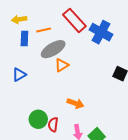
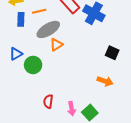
orange arrow: (75, 103) -> (105, 81), moved
green circle: (38, 119) -> (33, 65), moved

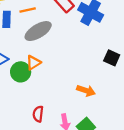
orange triangle: (56, 45) -> (33, 63), moved
orange arrow: (105, 81) -> (86, 91), moved

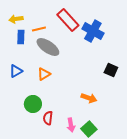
gray ellipse: (38, 31) -> (48, 47), turned 65
green circle: (21, 72) -> (33, 104), moved

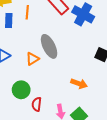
orange line: (39, 29) -> (27, 12), turned -72
gray ellipse: (48, 47) -> (49, 46), moved, turned 30

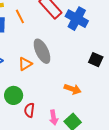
orange line: (27, 12) -> (20, 16), turned -32

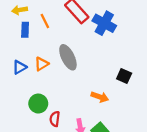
black square: (96, 60) -> (124, 76), moved
orange triangle: (25, 64) -> (42, 64), moved

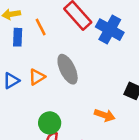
green circle: (38, 104) -> (50, 123), moved

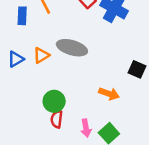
gray ellipse: (68, 69) -> (72, 48), turned -48

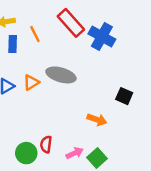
green circle: (54, 101) -> (26, 153), moved
pink arrow: (86, 128) -> (75, 153), turned -105

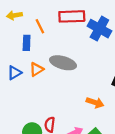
red rectangle: (71, 23) -> (72, 16), turned -50
blue rectangle: (13, 44) -> (27, 43), moved

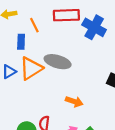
orange triangle: (37, 69) -> (31, 68), size x1.6
orange arrow: (95, 103) -> (74, 101), moved

